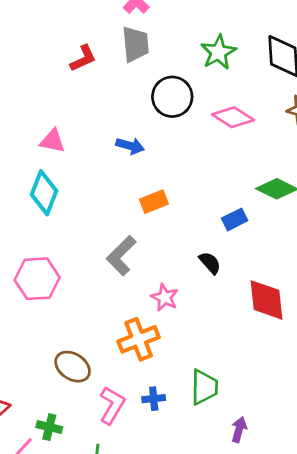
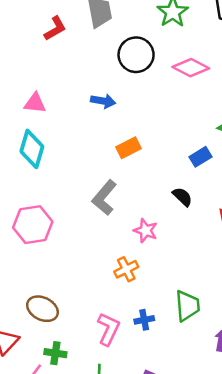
orange cross: (139, 339) -> (126, 269), size x0.7
brown ellipse: (73, 367) -> (42, 309), moved

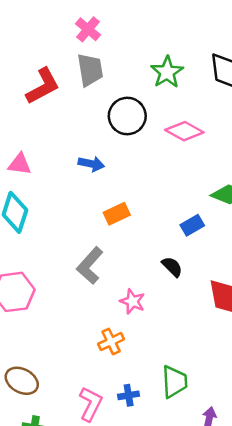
red L-shape: (55, 28) -> (43, 86), size x1.4

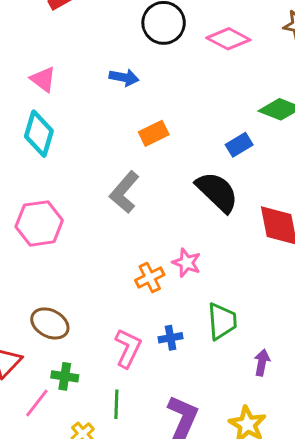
pink triangle: (20, 164) -> (43, 79), turned 30
black semicircle: (172, 267) -> (217, 192), size x1.8
pink star: (132, 301) -> (186, 263), moved

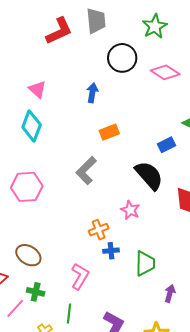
blue arrow: (124, 77) -> (92, 93), turned -96
pink star: (186, 263) -> (130, 210), moved
blue cross: (171, 338) -> (111, 251), moved

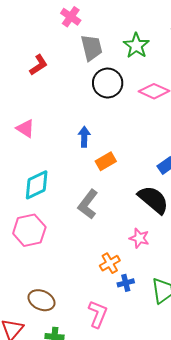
gray trapezoid: (96, 21) -> (92, 48), moved
red L-shape: (59, 31) -> (39, 65), size x0.7
blue arrow: (92, 93) -> (84, 137), moved
cyan diamond: (32, 126) -> (37, 185), moved, turned 52

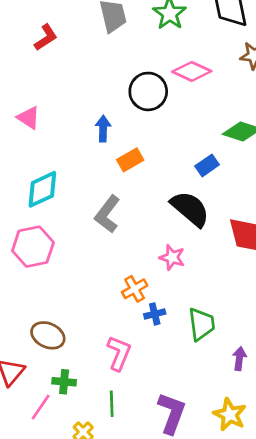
black circle: (108, 83) -> (148, 91), moved

